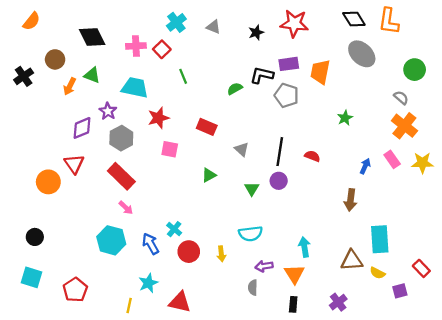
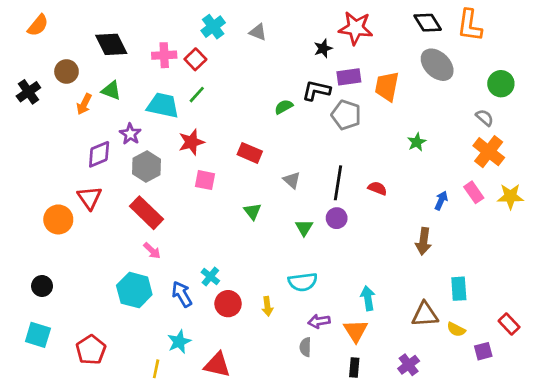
black star: (256, 32) -> (323, 48), moved
green line: (183, 76) -> (197, 95), moved, turned 64
green triangle: (209, 175) -> (252, 211), turned -40
cyan rectangle: (380, 239) -> (459, 289), size x0.7

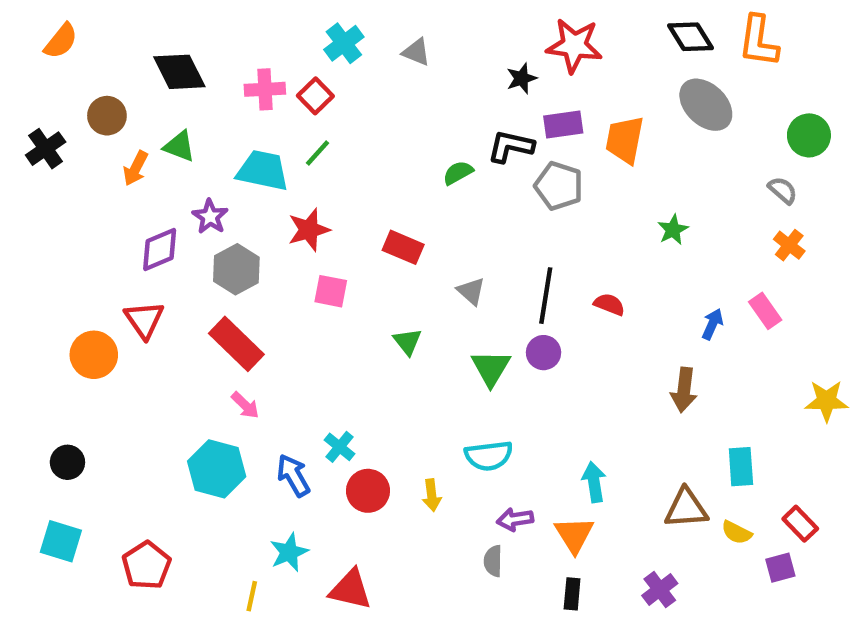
orange cross: (489, 152) -> (789, 245), size x0.6
yellow star: (510, 196) -> (827, 401), moved
green triangle: (304, 228) -> (491, 368), size x1.4
red rectangle: (509, 324) -> (800, 524), moved

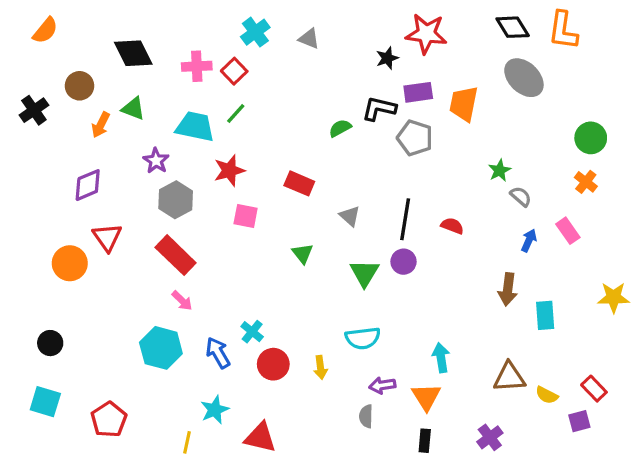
green circle: (809, 135) -> (591, 138), moved
gray semicircle: (783, 190) -> (521, 196), moved
purple diamond: (160, 249) -> (88, 185), moved
cyan rectangle: (741, 467) -> (545, 315), moved

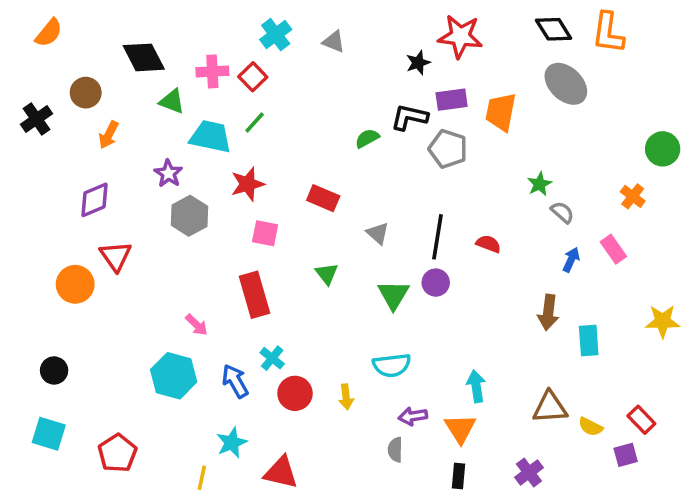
green triangle: (133, 109) -> (172, 101), moved
green circle: (591, 138) -> (663, 149), moved
red rectangle: (176, 255) -> (255, 295), moved, turned 30

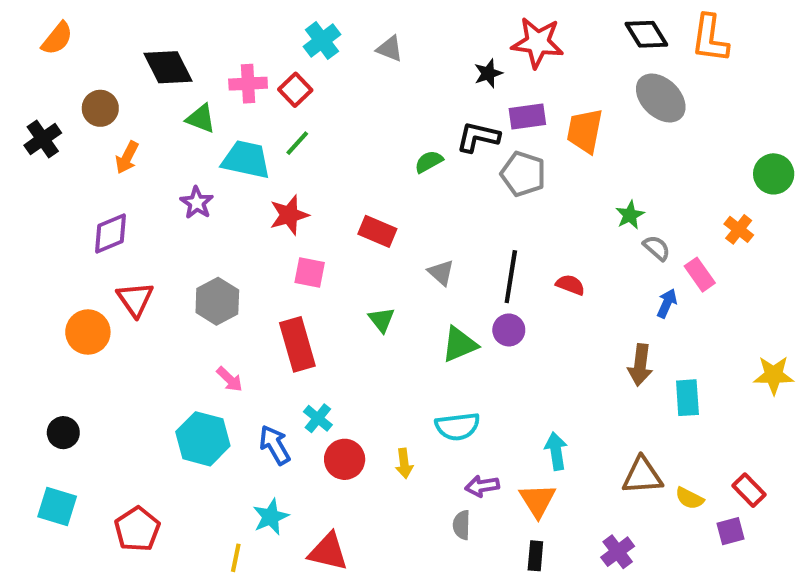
gray hexagon: (189, 216) -> (217, 301), moved
pink rectangle: (613, 249) -> (700, 275), moved
green triangle: (393, 295) -> (460, 344), turned 36

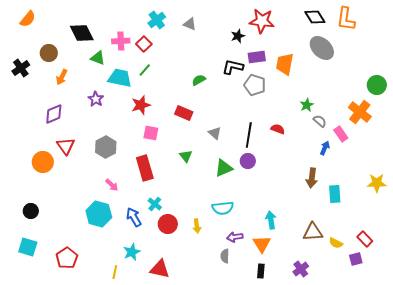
green semicircle: (429, 162) -> (199, 80), moved
orange cross: (739, 229) -> (360, 112), size x1.6
red semicircle: (570, 285) -> (278, 129), moved

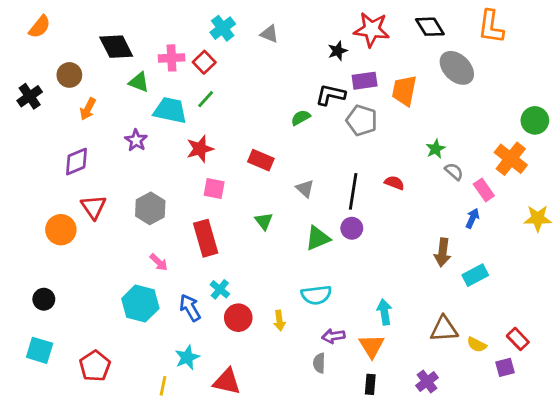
black diamond: (315, 17) -> (430, 27), moved
green semicircle: (199, 80) -> (301, 118), moved
blue arrow: (325, 148) -> (472, 218), moved
yellow star: (377, 183) -> (538, 218), moved
cyan rectangle: (335, 194) -> (475, 275), turned 66

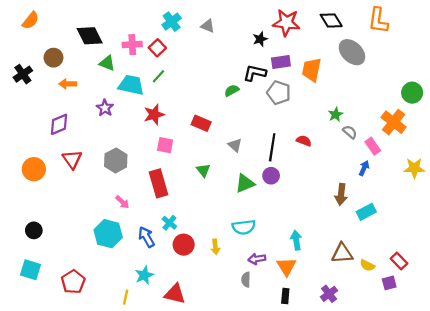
orange arrow: (88, 109) -> (68, 84), turned 63
orange circle: (61, 230) -> (34, 169), moved

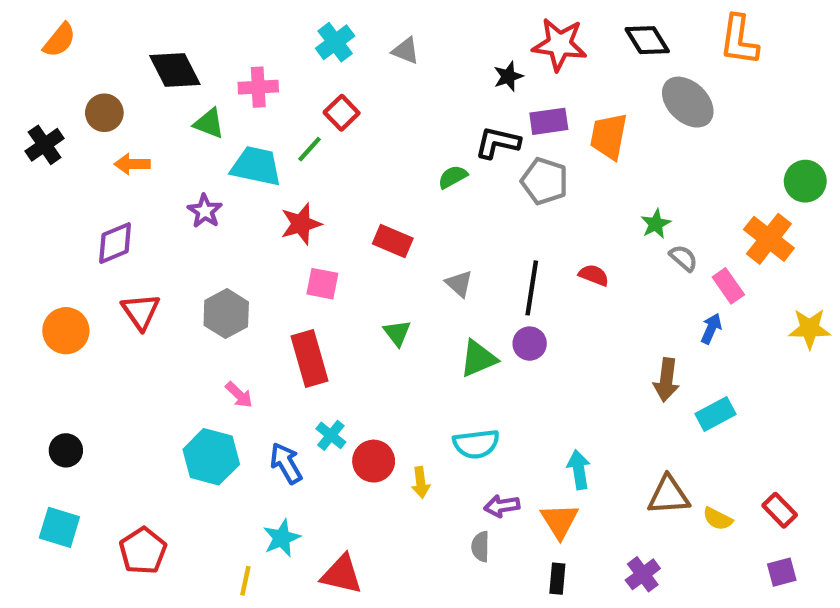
red square: (157, 48) -> (342, 113), moved
red circle: (184, 245) -> (374, 461), moved
purple square: (389, 283) -> (782, 572), moved

